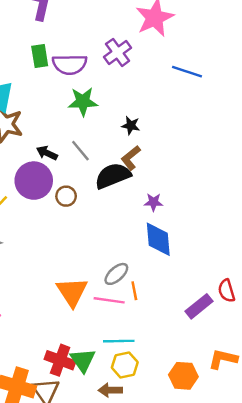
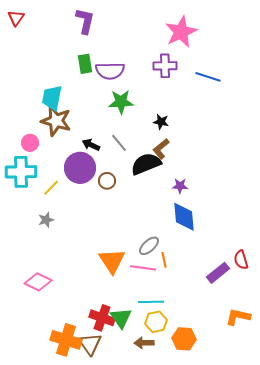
purple cross: (118, 52) -> (165, 66), moved, turned 35
orange hexagon: (183, 376) -> (184, 339), moved

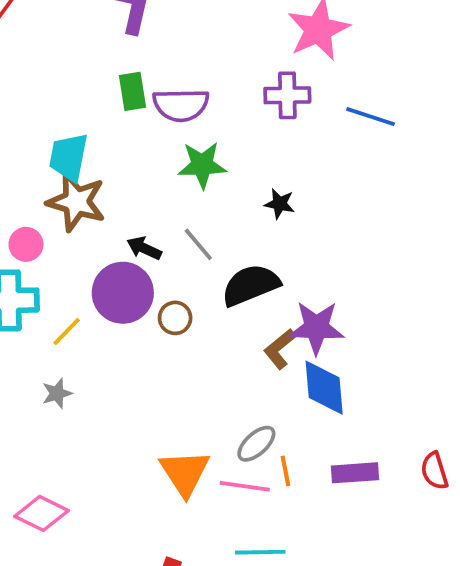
brown L-shape: (161, 149) -> (280, 349), moved
purple star: (180, 186) -> (316, 328), size x1.8
purple rectangle: (218, 273) -> (355, 473), moved, turned 35

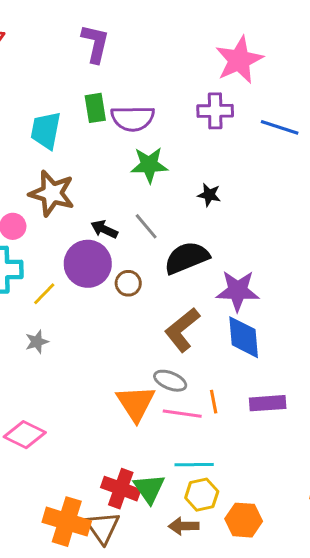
cyan trapezoid: (69, 157) -> (46, 130), moved
brown L-shape: (280, 349) -> (182, 330), moved, size x1.4
gray ellipse: (256, 444) -> (170, 381), moved, turned 64

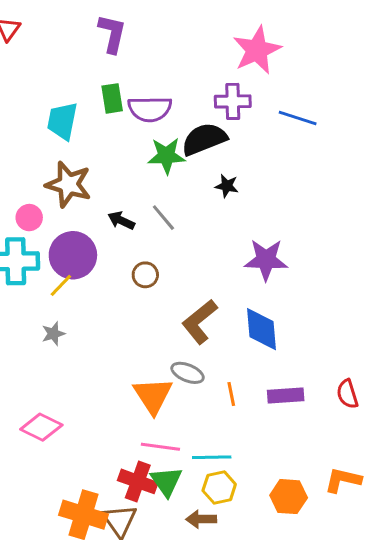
black semicircle: (187, 258) -> (204, 139), moved
purple circle: (88, 264) -> (73, 255), moved
purple star: (238, 291) -> (266, 260), moved
pink line: (182, 414) -> (160, 447), moved
orange hexagon: (244, 520) -> (289, 497), moved

